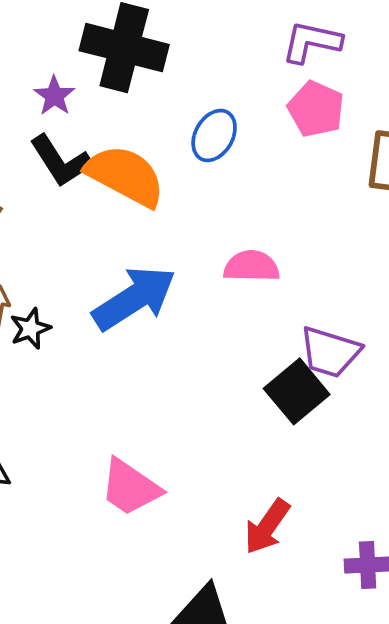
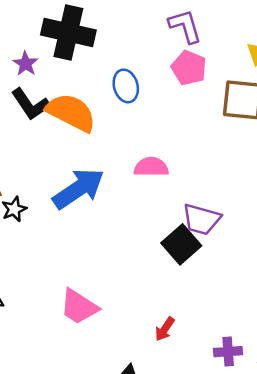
purple L-shape: (312, 42) -> (185, 26), turned 63
blue ellipse: (214, 135) -> (126, 86), turned -44
red arrow: (267, 527) -> (165, 329), size x0.7

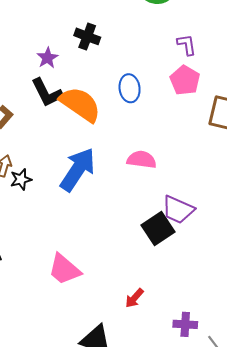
purple L-shape: (185, 26) -> (187, 45), size x0.7
black cross: (68, 33) -> (87, 36), size x0.6
blue arrow: (78, 189) -> (78, 170), turned -30

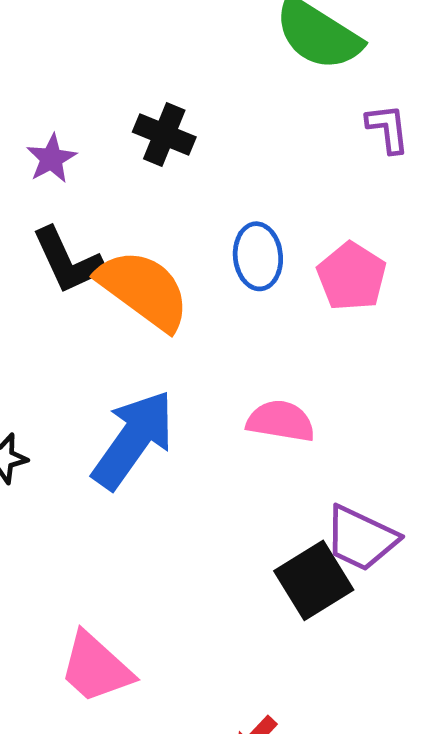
purple L-shape: (187, 45) -> (388, 128), moved
purple star: (47, 58) -> (51, 159), moved
pink pentagon: (185, 80) -> (352, 276), moved

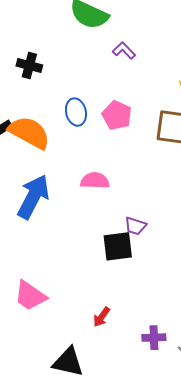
purple L-shape: (388, 128) -> (124, 50), turned -30
purple trapezoid: (361, 538) -> (135, 226), size x0.7
black square: (314, 580) -> (118, 246), turned 32

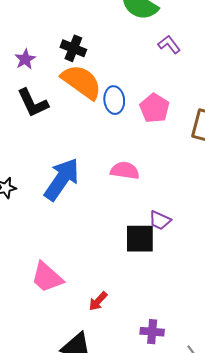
orange semicircle: (29, 133) -> (82, 82), moved
red arrow: (102, 317) -> (98, 301), moved
purple cross: (154, 338) -> (152, 332), moved

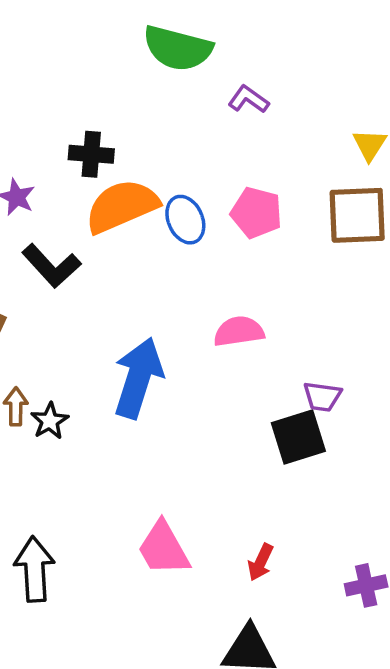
orange semicircle: (82, 82) -> (122, 206), turned -42
pink trapezoid: (47, 277) -> (163, 548), turned 36

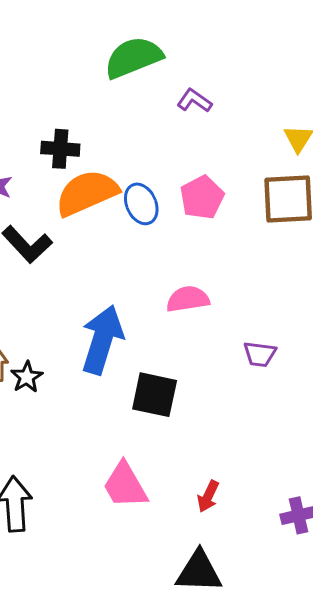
green semicircle: (178, 48) -> (133, 57), turned 144
pink pentagon: (256, 213) -> (202, 197), turned 30
black square: (298, 437) -> (155, 395), moved, turned 30

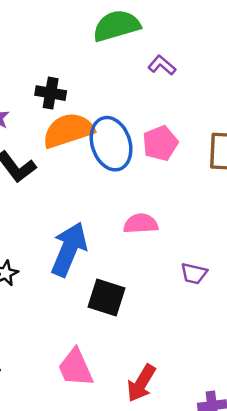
blue ellipse: (141, 204) -> (111, 144), size x1.6
red arrow: (208, 496) -> (141, 383), size x1.5

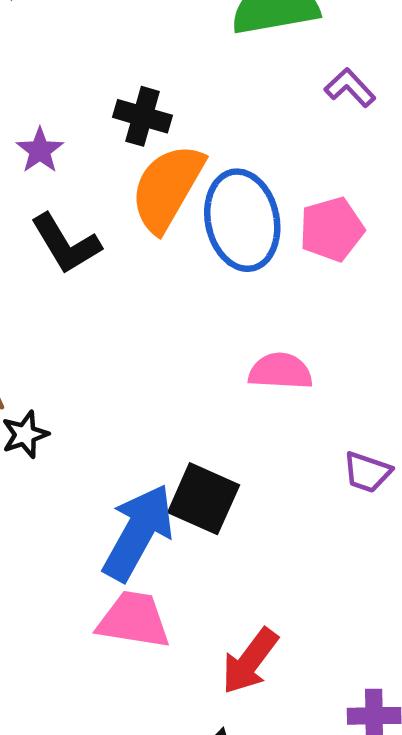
orange semicircle: (68, 130) -> (167, 188), turned -48
blue arrow: (69, 249) -> (138, 533), moved
pink trapezoid: (76, 368) -> (134, 620), turned 117

